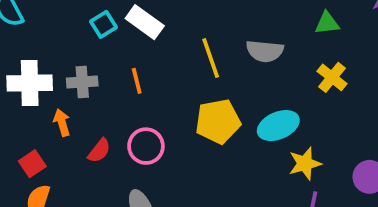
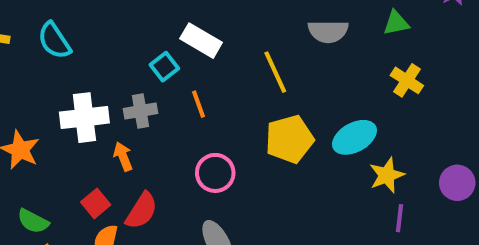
cyan square: (103, 24) -> (164, 67), moved
gray semicircle: (265, 51) -> (328, 31), moved
red semicircle: (99, 151) -> (142, 211), moved, size x1.4

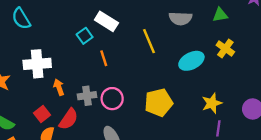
gray cross: (141, 111) -> (87, 96), moved
cyan ellipse: (354, 137) -> (191, 61), moved
yellow pentagon: (290, 139) -> (159, 102), moved

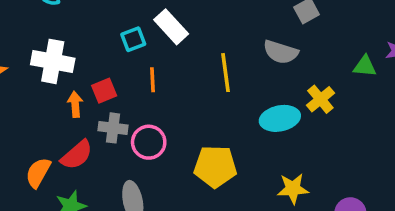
green triangle: (220, 15) -> (365, 66), moved
yellow cross: (225, 49) -> (320, 99), moved
red square: (42, 114) -> (104, 91), moved

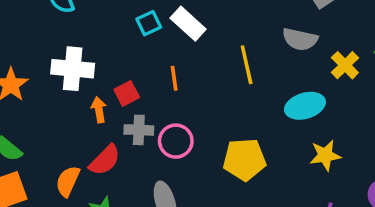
cyan square: (133, 39) -> (149, 23), moved
yellow cross: (320, 99) -> (345, 65), moved
yellow star: (293, 189) -> (325, 155), moved

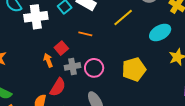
yellow line: (247, 65) -> (123, 17), turned 75
white cross: (73, 69) -> (36, 17), moved
orange line: (174, 78) -> (85, 34), turned -56

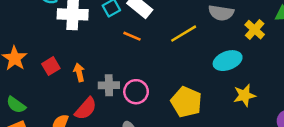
orange line: (85, 34) -> (132, 36), moved
red square: (61, 48) -> (51, 66), moved
yellow pentagon: (134, 69) -> (186, 102), turned 30

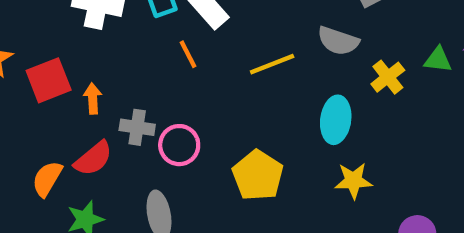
orange line: (132, 36) -> (188, 54), turned 30
cyan ellipse: (228, 61) -> (336, 120), turned -72
red square: (51, 66) -> (49, 80), size x1.5

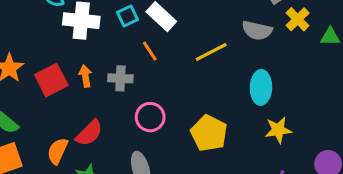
yellow cross: (388, 77) -> (298, 19), moved
orange arrow: (93, 98) -> (85, 76), moved
gray cross: (137, 127) -> (120, 78), moved

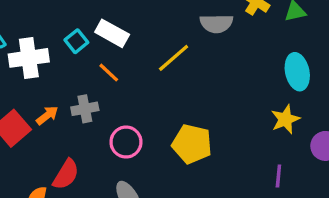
orange arrow: (85, 76) -> (47, 115), turned 75
cyan ellipse: (261, 87) -> (297, 72), moved
yellow star: (278, 130) -> (285, 119), moved

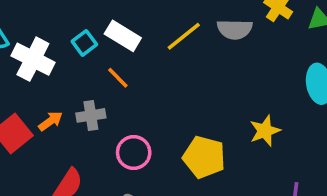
white cross: (29, 58) -> (33, 59), turned 33
yellow line: (174, 58) -> (184, 36), moved
yellow star: (285, 119) -> (265, 131), moved

